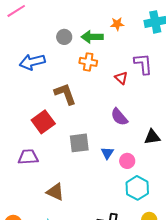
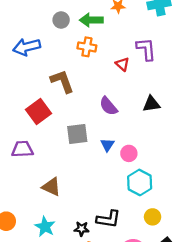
purple semicircle: (119, 117) -> (108, 106), moved
black triangle: (152, 137) -> (151, 104), moved

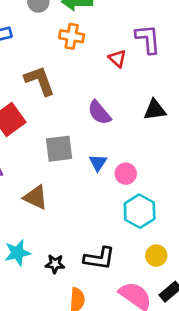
brown triangle: (51, 187) -> (36, 197), moved
cyan star: (45, 227) -> (17, 253), moved, turned 30
black star: (82, 229) -> (55, 264), moved

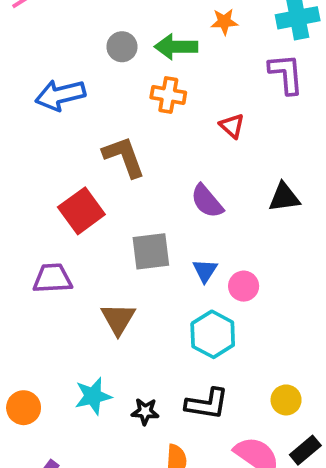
purple L-shape: (148, 39) -> (286, 74), moved
brown triangle: (36, 197) -> (118, 319), turned 36
cyan hexagon: (140, 211) -> (213, 334), moved

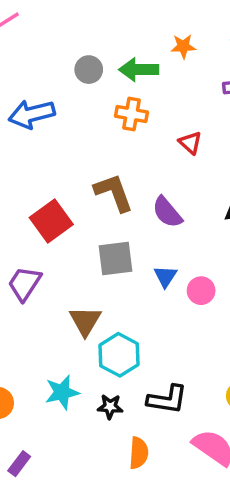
brown L-shape: (124, 157) -> (114, 193), moved
purple trapezoid: (53, 278) -> (25, 284), turned -54
cyan hexagon: (213, 334) -> (119, 355), moved

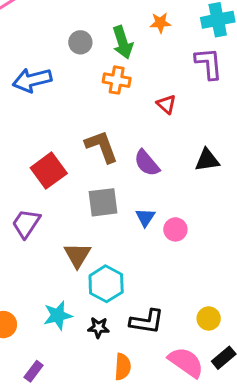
green arrow: (139, 70) -> (123, 42), turned -108
purple rectangle: (19, 464) -> (34, 371), moved

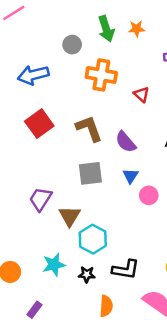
green arrow: (123, 42) -> (106, 29), moved
orange cross: (117, 80) -> (101, 75), size x1.4
red square: (49, 171) -> (39, 124), moved
blue triangle: (145, 217) -> (131, 176), moved
purple trapezoid: (26, 223) -> (41, 199), moved

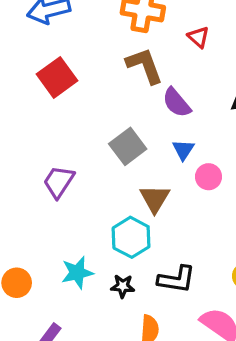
brown L-shape: (89, 128) -> (145, 66), moved
gray square: (90, 173) -> (128, 146), turned -30
brown triangle: (70, 216) -> (155, 199), moved

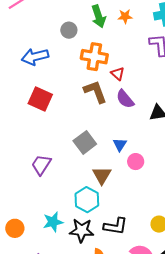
red triangle: (198, 37) -> (118, 74), moved
red square: (57, 77) -> (40, 99), turned -30
purple semicircle: (177, 103) -> (125, 99), moved
black star: (123, 286) -> (82, 230), size x1.6

